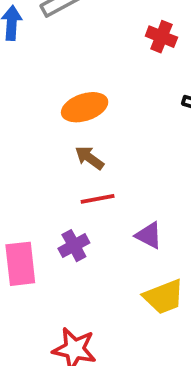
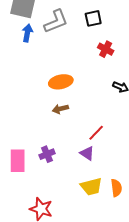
brown arrow: (89, 158) -> (60, 109), turned -56
red line: (98, 199) -> (96, 133), moved, turned -42

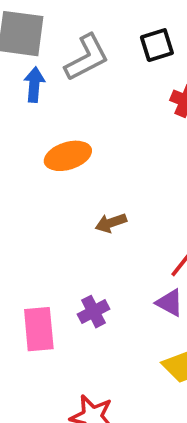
orange ellipse: (61, 82) -> (68, 156), moved

